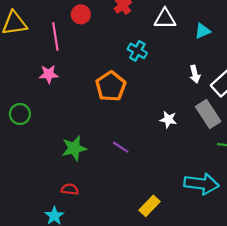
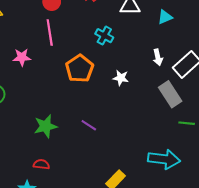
pink line: (55, 36) -> (50, 33), moved
white star: (168, 120) -> (121, 78), moved

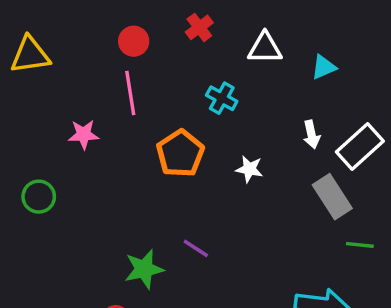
green star: (46, 126) -> (144, 269), moved

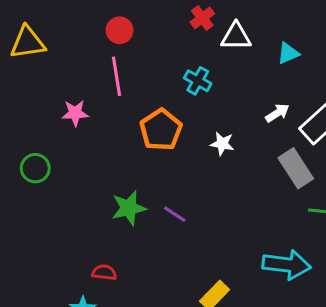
red cross: (199, 27) -> (202, 18), moved
white arrow: (312, 134) -> (277, 113), turned -110
green star: (144, 269) -> (129, 208), moved

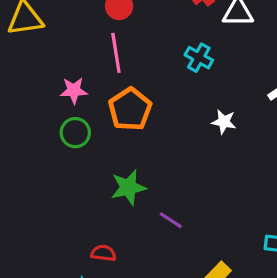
orange pentagon: (161, 130) -> (130, 109), moved
green circle: (35, 168) -> (75, 133), moved
purple line: (175, 214) -> (171, 220), moved

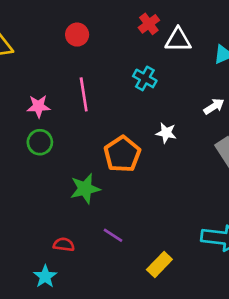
pink line: (116, 53) -> (84, 94), moved
orange pentagon: (130, 109) -> (122, 154), moved
purple line: (171, 220) -> (113, 235), moved

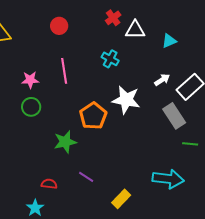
white star: (166, 133) -> (126, 100), size x1.8

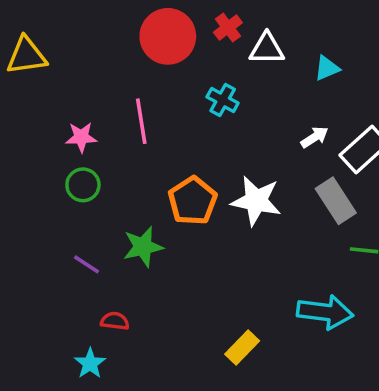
red circle: (59, 26) -> (168, 36), moved, size x1.8
white star: (126, 100) -> (256, 201), moved
purple line: (86, 177) -> (86, 264), moved

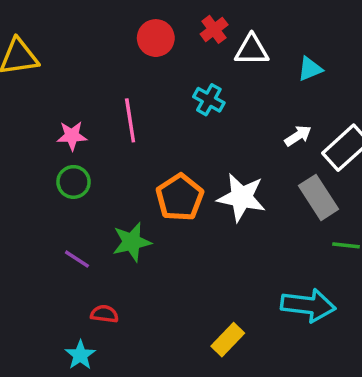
red circle: (168, 36) -> (156, 38), size x0.7

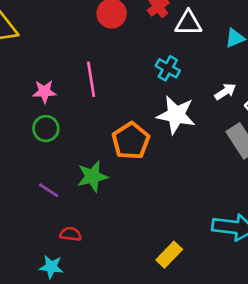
cyan cross: (209, 100) -> (168, 68), moved
white star: (241, 197) -> (176, 115), moved
cyan star: (80, 355) -> (51, 267), turned -30

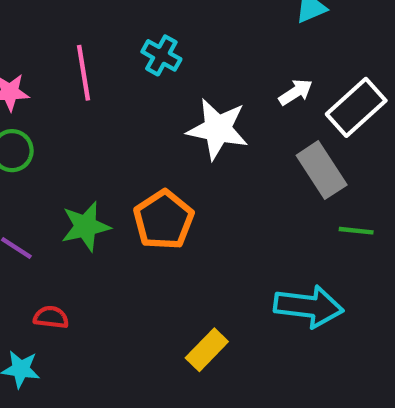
cyan cross: (168, 68) -> (161, 55), moved
orange pentagon: (131, 141) -> (164, 220), moved

